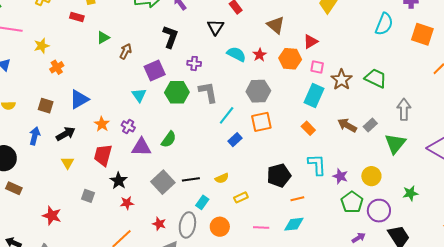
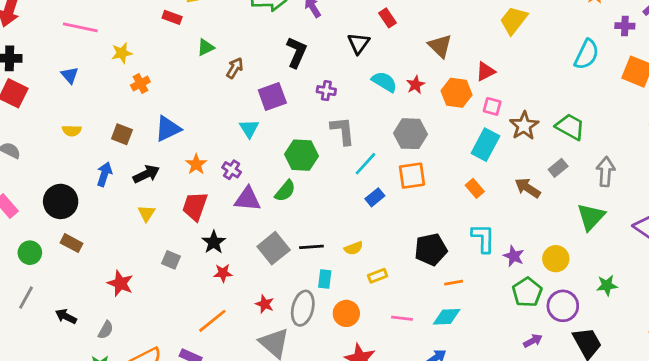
green hexagon: (177, 92) -> (302, 155), moved
gray rectangle: (370, 125) -> (558, 168), moved
cyan rectangle: (202, 202) -> (325, 279), turned -32

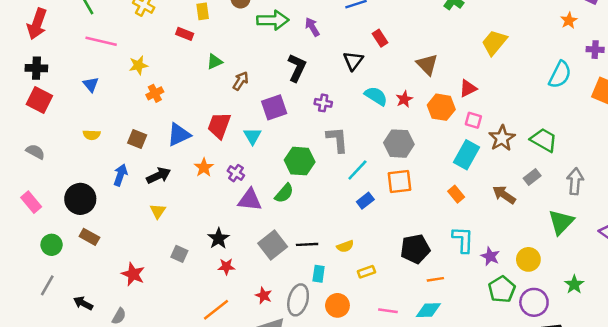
red trapezoid: (195, 206) -> (219, 125), moved
green star: (607, 285) -> (574, 284), turned -30

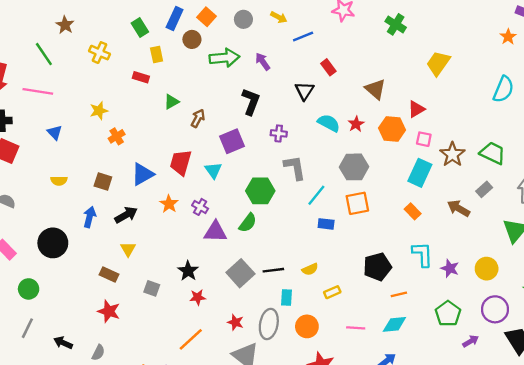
pink line: (101, 41) -> (38, 91), moved
blue rectangle: (365, 201) -> (326, 224), turned 49
brown rectangle: (89, 237) -> (109, 275), moved
green pentagon: (502, 289) -> (448, 314), moved

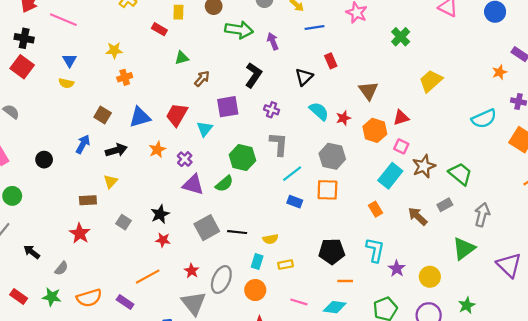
cyan semicircle: (503, 89) -> (484, 119), turned 30
yellow semicircle: (59, 181) -> (66, 83), moved
black circle: (53, 243) -> (44, 160), size x0.6
brown rectangle: (109, 275) -> (88, 200), turned -42
cyan rectangle: (287, 297) -> (257, 262), moved

